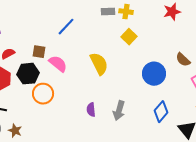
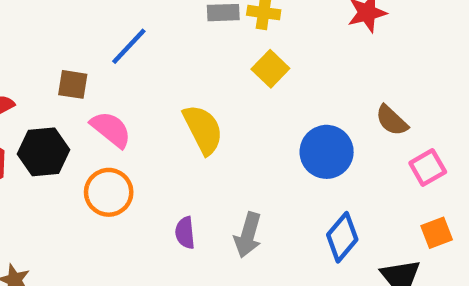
brown square: (39, 52) -> (73, 84), moved
orange circle: (43, 94) -> (109, 192), moved

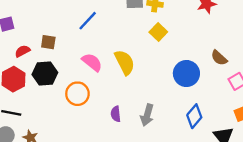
brown square: (73, 84) -> (48, 42), moved
pink semicircle: (111, 129) -> (92, 62), moved

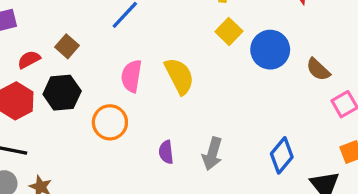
brown square: (48, 42) -> (67, 46), turned 32
pink semicircle: (92, 62) -> (131, 76), turned -120
blue circle: (186, 74) -> (270, 50), moved

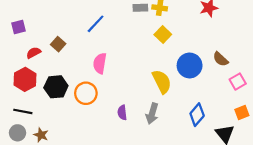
blue circle: (270, 50) -> (190, 65), moved
yellow semicircle: (179, 76) -> (162, 82), moved
black hexagon: (62, 93) -> (56, 87), moved

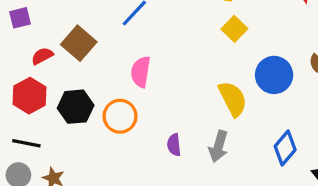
brown square: (58, 44) -> (79, 43), size x1.5

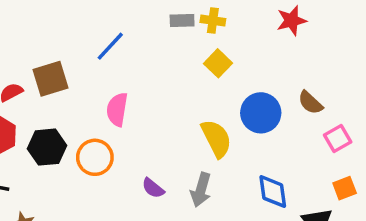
brown square: (79, 43) -> (50, 79), turned 32
purple semicircle: (174, 145) -> (153, 188), turned -45
blue diamond: (285, 148) -> (273, 192), turned -48

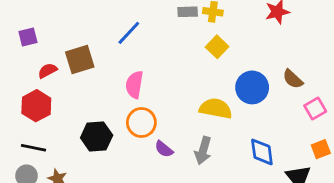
yellow semicircle: (216, 139) -> (216, 108), turned -52
black hexagon: (47, 147) -> (97, 137), moved
orange circle: (95, 157) -> (141, 122), moved

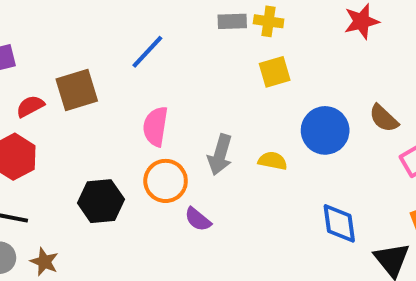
yellow square: (217, 47) -> (275, 72), turned 30
yellow semicircle: (216, 108) -> (273, 161), size x0.6
gray arrow: (203, 151) -> (220, 155), moved

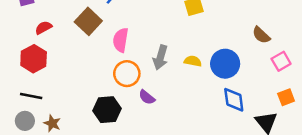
brown square: (77, 90) -> (88, 21), moved, turned -30
blue circle: (325, 130) -> (225, 64), moved
black hexagon: (101, 201) -> (107, 110), moved

